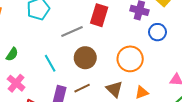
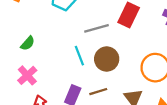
cyan line: (50, 63) -> (79, 56), moved

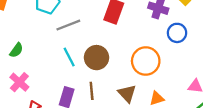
gray line: (97, 28) -> (68, 25), moved
brown line: (98, 92) -> (92, 91), turned -72

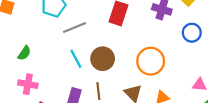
blue circle: (177, 33) -> (192, 33), moved
pink cross: (19, 82) -> (28, 84), turned -30

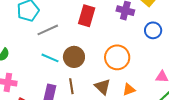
cyan line: (76, 59) -> (50, 58), turned -36

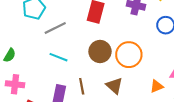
brown circle: (74, 57) -> (100, 51), moved
orange triangle: (129, 90) -> (157, 86), moved

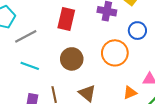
orange circle: (129, 55) -> (115, 53), moved

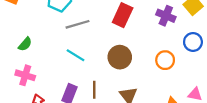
orange circle: (115, 53) -> (165, 60), size x0.7

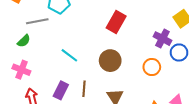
purple cross: (166, 16) -> (162, 39), moved
gray line: (78, 24) -> (37, 21), moved

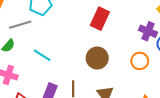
cyan line: (69, 55) -> (42, 55), moved

